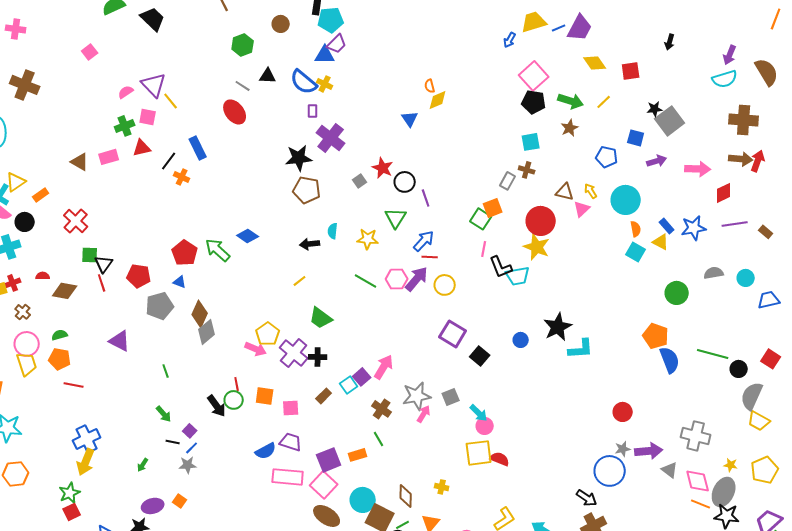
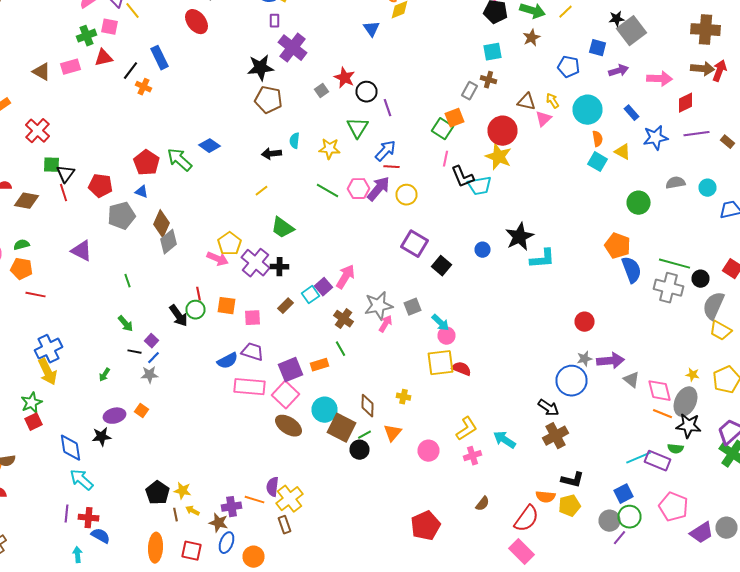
blue rectangle: (667, 226) -> (632, 113), moved
gray cross: (696, 436) -> (668, 288), moved
yellow arrow: (86, 462) -> (48, 372), turned -48

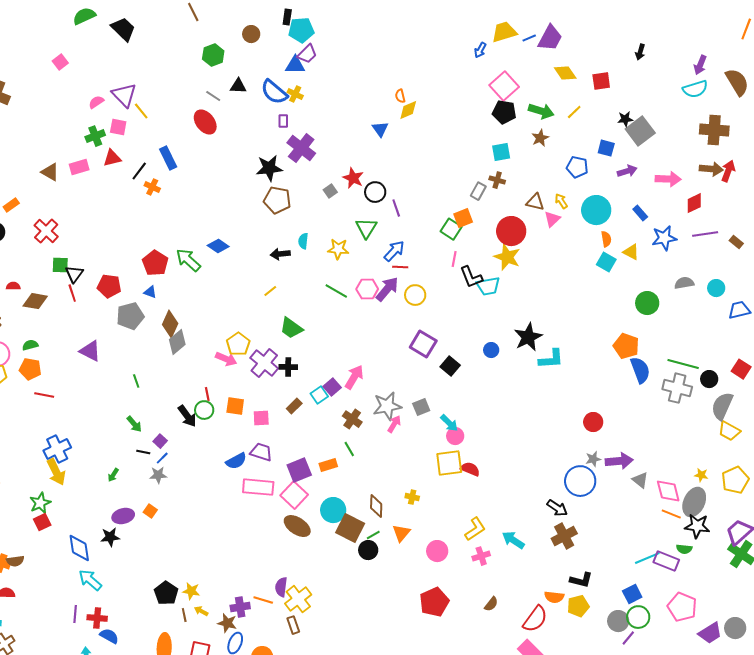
red pentagon: (426, 526) -> (434, 602), moved

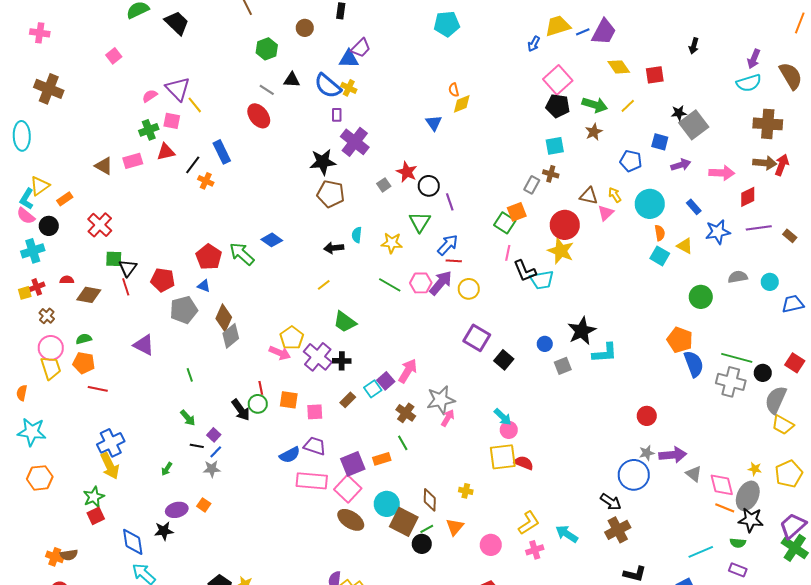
cyan pentagon: (301, 30) -> (447, 24), moved
gray square: (421, 407) -> (563, 366), moved
purple rectangle: (666, 561) -> (738, 570), moved, size x0.7

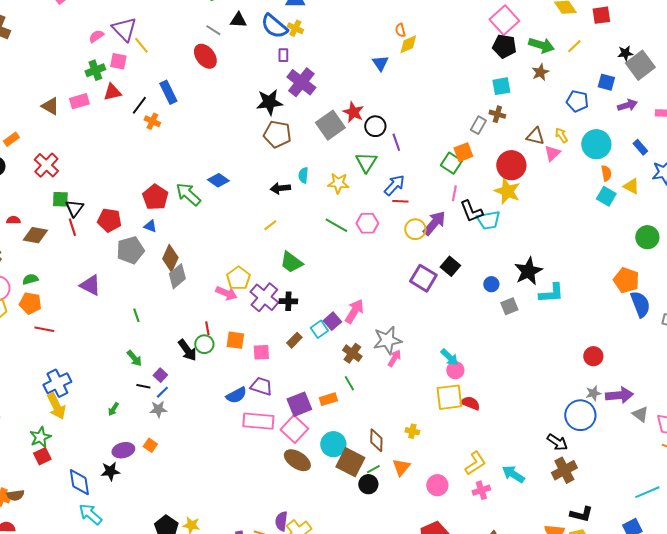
gray square: (384, 185) -> (330, 125), size x2.0
purple arrow: (441, 283) -> (434, 223), moved
black square: (504, 360) -> (450, 266), moved

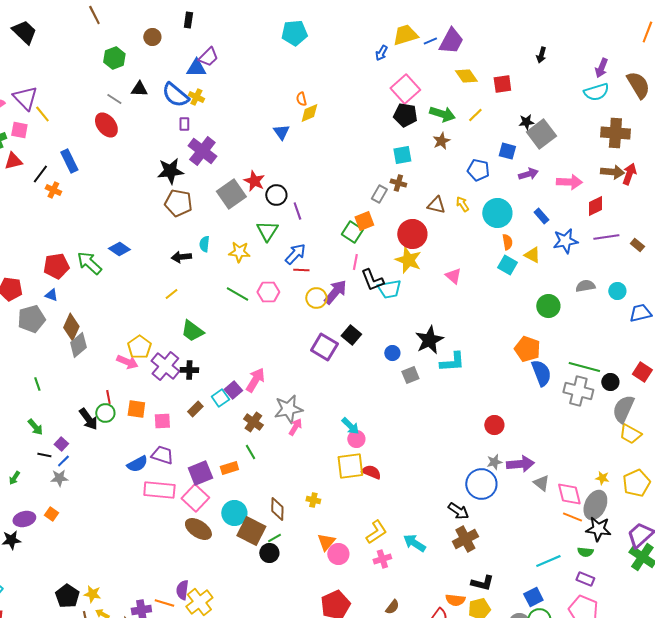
pink triangle: (552, 153) -> (453, 276), moved, turned -36
red pentagon: (155, 197) -> (56, 266), turned 30
orange triangle: (401, 467) -> (326, 542), moved

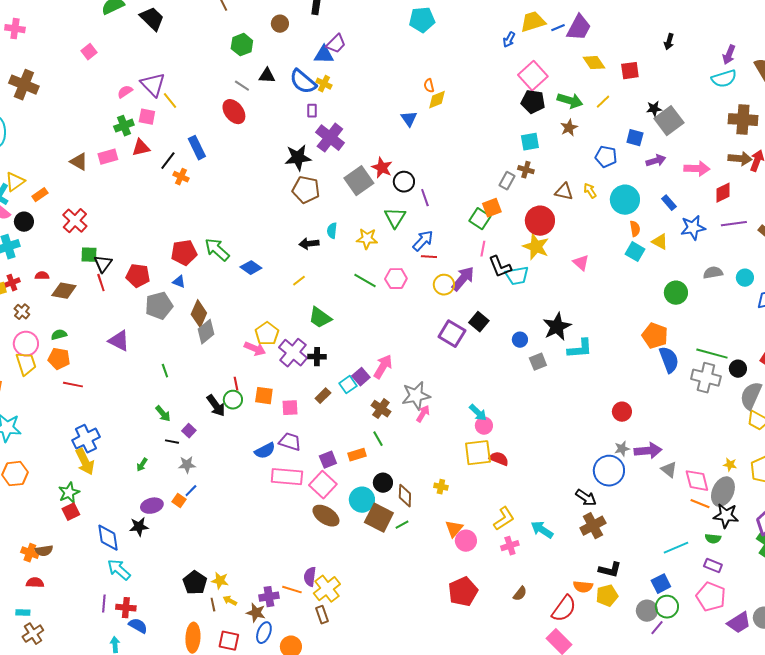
blue diamond: (119, 249) -> (251, 268), moved
blue line: (63, 461) -> (191, 491), moved
purple square: (200, 473) -> (328, 460), size x0.7
black circle: (269, 553) -> (383, 483), moved

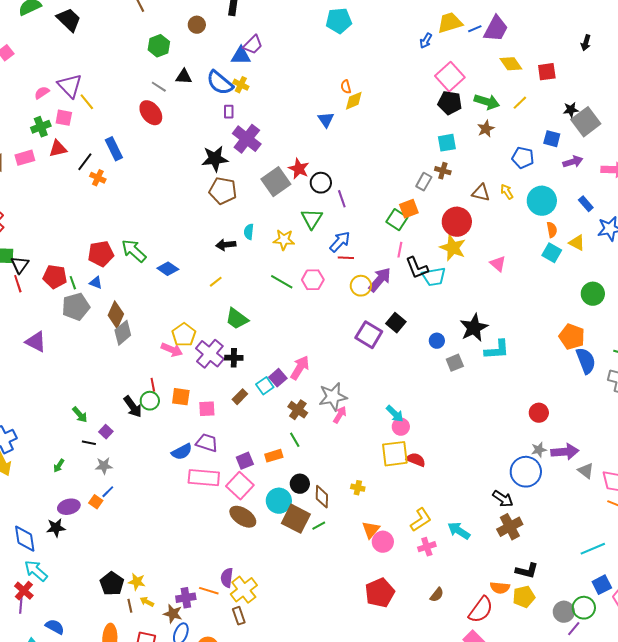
green line: (165, 371) -> (73, 283), moved
blue square: (661, 584) -> (602, 585), moved
red cross: (126, 608) -> (24, 591), moved, turned 36

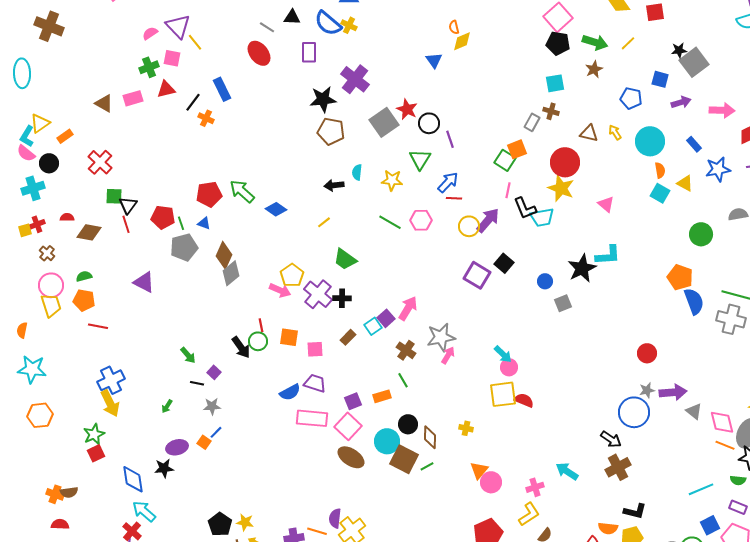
purple rectangle: (229, 112) -> (309, 52), moved, size x1.5
cyan L-shape: (497, 350) -> (608, 255), moved
yellow L-shape: (421, 520) -> (529, 514), moved

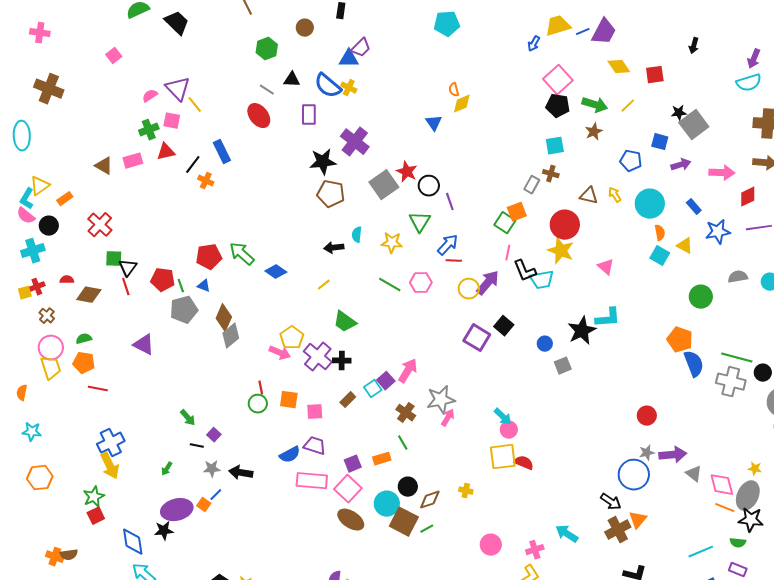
black arrow: (241, 347) -> (241, 473), moved, turned 135
cyan star: (32, 369) -> (32, 432), size x0.7
brown diamond: (430, 437) -> (430, 500), turned 70
purple ellipse: (177, 447) -> (177, 510), size x1.4
orange triangle: (479, 470) -> (638, 520), moved

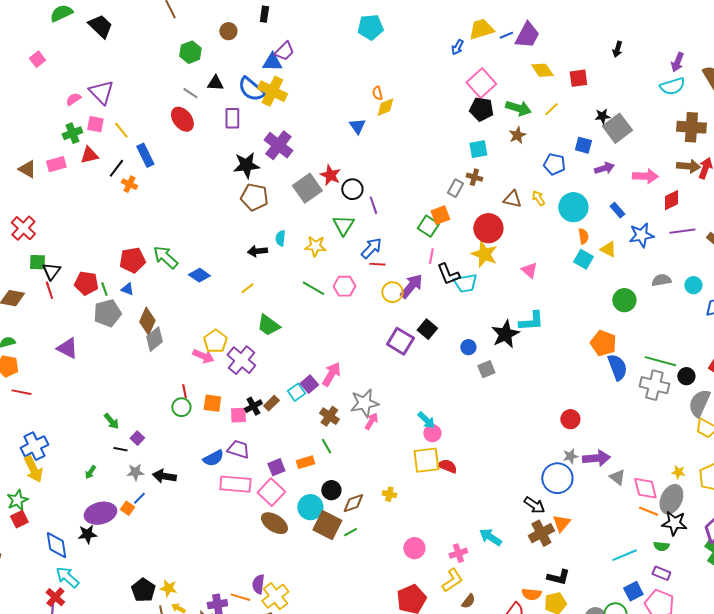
yellow cross: (349, 88) -> (272, 91), size x1.8
yellow line: (195, 105) -> (121, 130), moved
black cross: (342, 361) -> (253, 406), moved, turned -30

